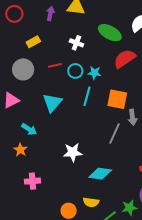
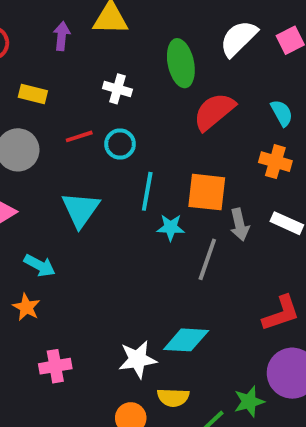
green ellipse: (110, 33) -> (181, 63), turned 55
yellow rectangle: (33, 42) -> (33, 94), turned 48
cyan star: (94, 73) -> (171, 227), moved
white star: (73, 152) -> (137, 359), moved

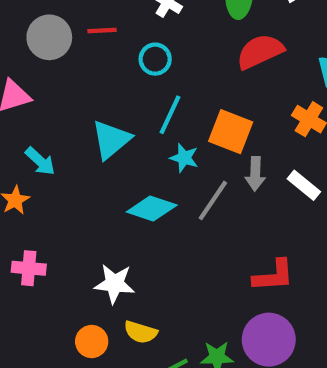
red line: (79, 136) -> (102, 30), moved
cyan triangle: (81, 210) -> (111, 140), moved
cyan diamond: (186, 340) -> (152, 208), moved

